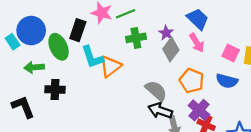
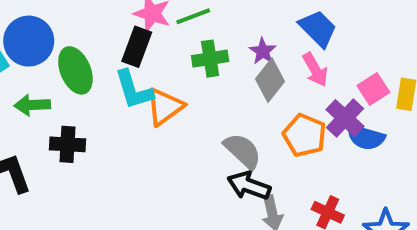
black rectangle: (78, 30) -> (137, 47), moved
pink square: (231, 53) -> (373, 89), turned 30
purple cross: (199, 110) -> (345, 118), moved

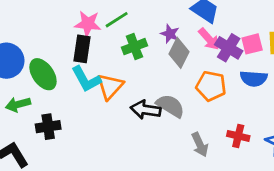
pink square: (373, 89) -> (252, 44), turned 30
purple cross: (345, 118) -> (229, 48), moved
black arrow: (249, 186) -> (146, 110), moved

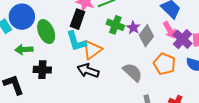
purple star: (170, 34) -> (133, 28), moved
green cross: (134, 47) -> (115, 25), turned 30
black arrow: (146, 110) -> (88, 71), moved

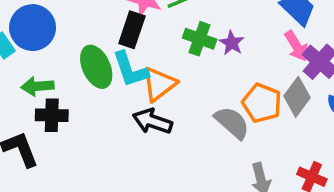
green ellipse: (46, 32) -> (96, 67), moved
gray diamond: (146, 36) -> (297, 97), moved
orange pentagon: (164, 64) -> (262, 103), moved
black cross: (42, 70) -> (52, 115), moved

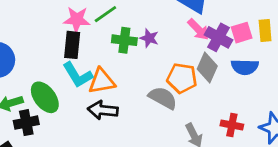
green ellipse: (96, 67) -> (45, 97), moved
orange triangle: (159, 84) -> (102, 81), turned 40

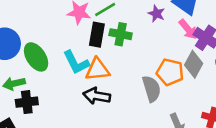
purple star: (149, 38) -> (156, 14), moved
black rectangle: (72, 45) -> (97, 35), moved
green ellipse: (45, 97) -> (36, 57), moved
gray semicircle: (163, 98) -> (152, 89), turned 40

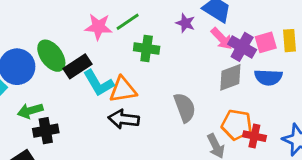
black rectangle: (97, 35) -> (78, 66), moved, turned 50
green ellipse: (36, 57) -> (51, 56), moved
gray diamond: (194, 64) -> (230, 77), turned 45
orange pentagon: (170, 72) -> (237, 125), moved

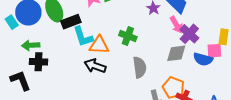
pink square: (266, 42) -> (214, 51), moved
green cross: (147, 48) -> (128, 36), moved

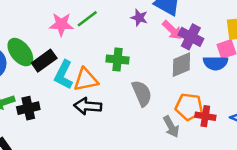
cyan L-shape: (83, 37) -> (64, 75), turned 60
black cross: (38, 62) -> (28, 108), moved

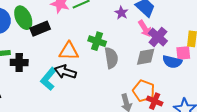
cyan L-shape: (64, 75) -> (48, 79), moved
gray semicircle: (142, 93) -> (111, 58), moved

